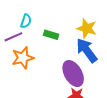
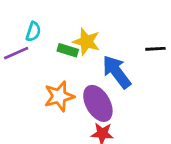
yellow star: (87, 28) -> (86, 42), moved
orange star: (23, 58) -> (59, 96), moved

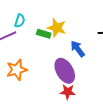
blue arrow: (117, 72) -> (78, 49), size x0.7
orange star: (59, 96) -> (17, 70), moved

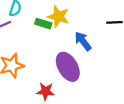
red star: (68, 92) -> (46, 91), moved

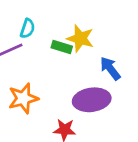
purple ellipse: (68, 67) -> (92, 100), turned -68

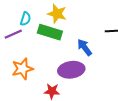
yellow star: (80, 38) -> (57, 14), moved
green rectangle: (62, 47) -> (50, 32), size x1.6

